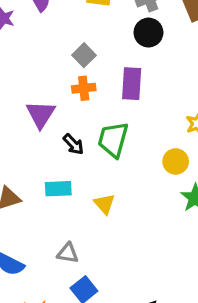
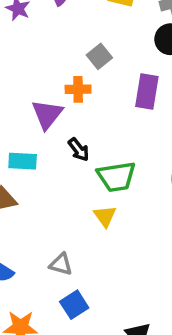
orange cross: (84, 88) -> (78, 89), moved
green trapezoid: (113, 140) -> (116, 177), moved, turned -120
cyan rectangle: (58, 189) -> (23, 161), moved

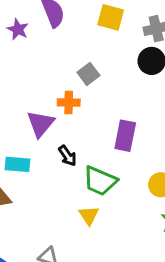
purple rectangle: (147, 92) -> (125, 136), moved
green trapezoid: (116, 177) -> (100, 181), turned 30

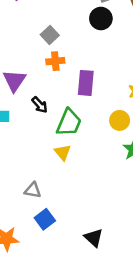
orange cross: (69, 103) -> (55, 61), moved
green trapezoid: (100, 181) -> (69, 123), turned -84

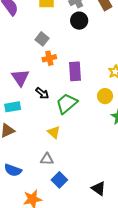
green trapezoid: (69, 123) -> (67, 104), turned -145
yellow triangle: (63, 152) -> (54, 132), moved

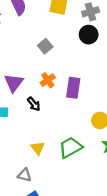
orange cross: (49, 58) -> (48, 80), moved, turned -32
green trapezoid: (67, 104) -> (70, 147), moved

